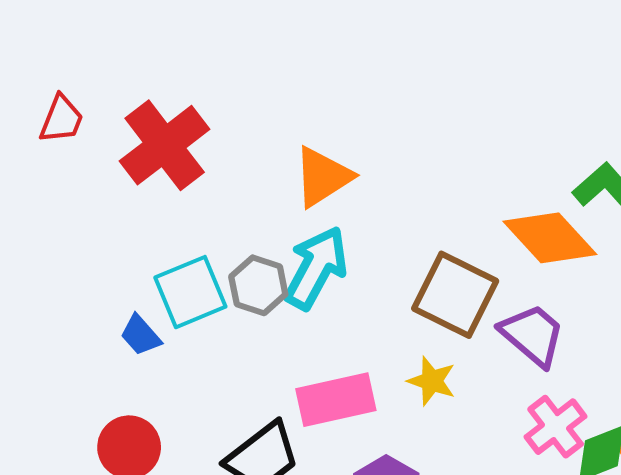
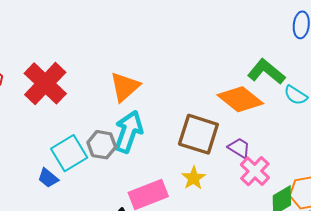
purple trapezoid: (532, 335) -> (239, 148), size x0.7
yellow star: (432, 381) -> (194, 178), turned 30
pink cross: (556, 427) -> (255, 171), moved

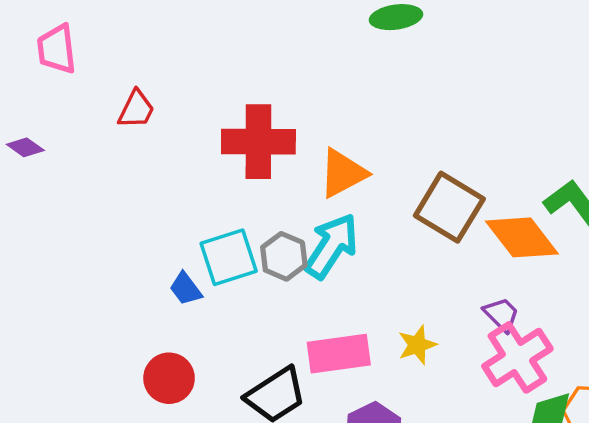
red cross: (45, 83) -> (258, 142), moved, turned 33
brown square: (198, 134) -> (449, 207), moved
pink cross: (255, 171) -> (517, 357), size x1.4

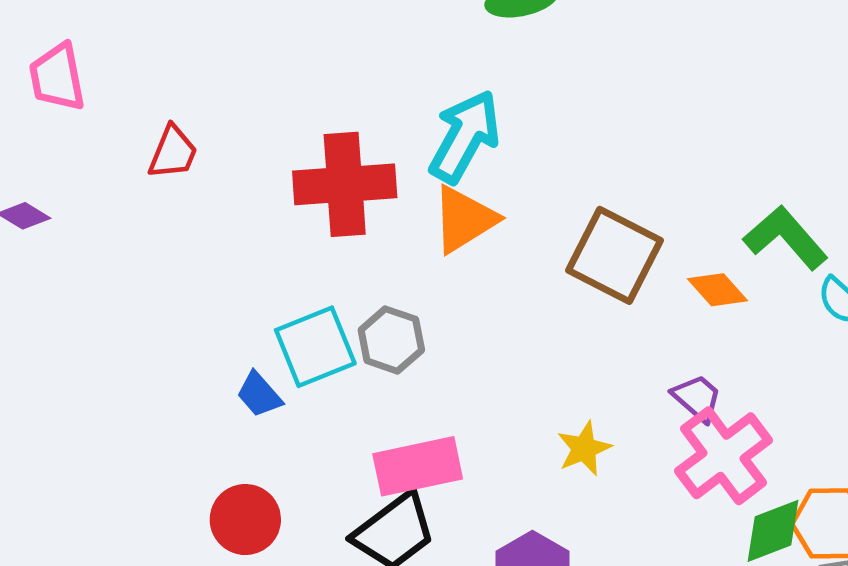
orange diamond: (522, 237) -> (717, 290), size x0.6
cyan arrow: (331, 246) -> (465, 136), moved
pink rectangle: (339, 354) -> (418, 466), moved

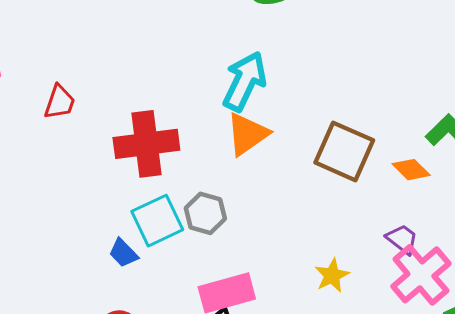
red cross: (345, 184) -> (146, 144), moved

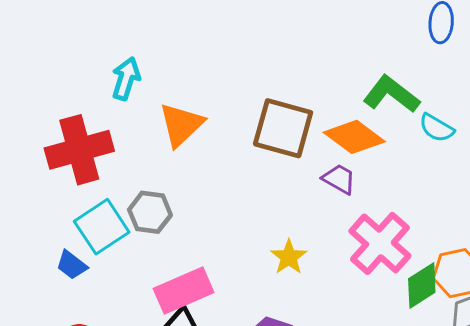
cyan arrow: (245, 81) -> (126, 79), moved, size x0.7
orange diamond: (411, 170) -> (354, 137), size x1.5
purple trapezoid: (402, 239) -> (339, 179), moved

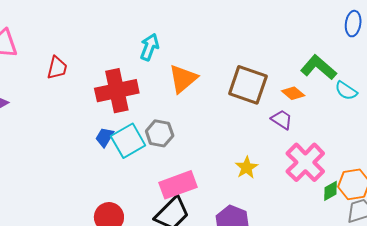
orange diamond: (354, 137) -> (293, 93), size x0.6
blue trapezoid: (72, 265) -> (105, 137), moved, turned 80
green diamond: (422, 285) -> (330, 191), size x0.7

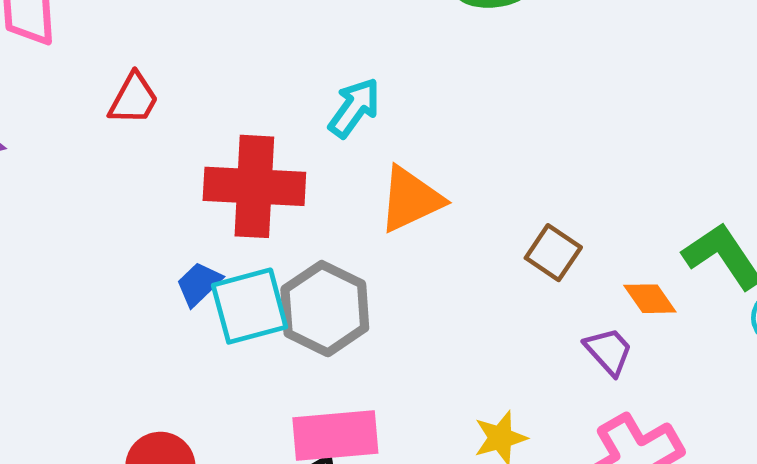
brown square: (248, 85) -> (553, 253), size x0.6
gray hexagon: (160, 133) -> (325, 309), size x1.4

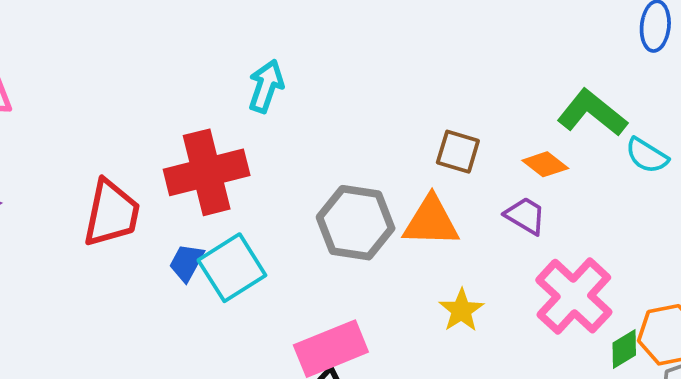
red trapezoid: (134, 99) -> (112, 213), moved, size x1.5
orange triangle: (411, 199) -> (431, 222), moved, turned 44
gray hexagon: (325, 309) -> (356, 223), moved

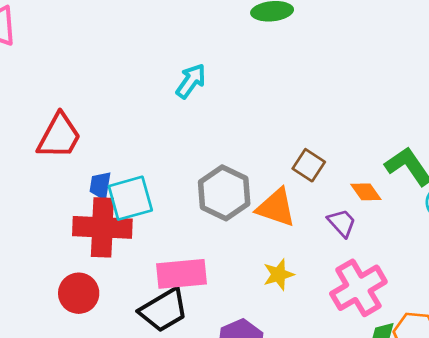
red cross: (207, 172) -> (102, 227), moved
blue trapezoid: (187, 263) -> (100, 185), turned -36

